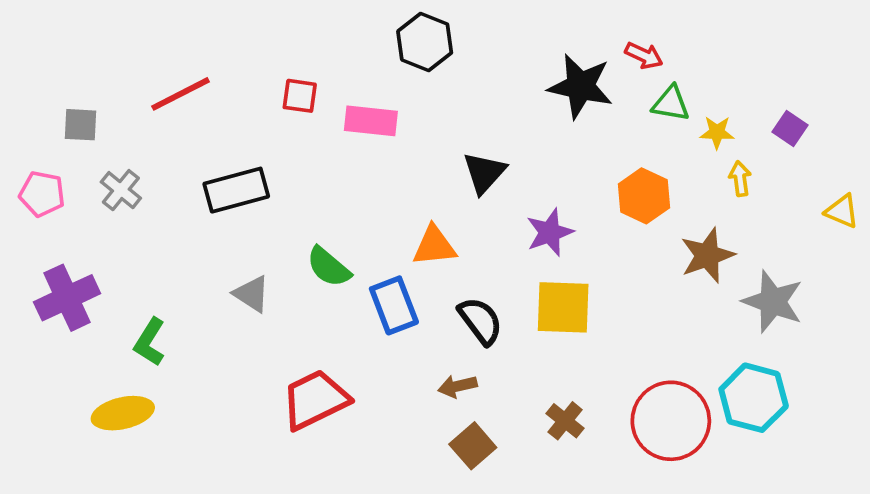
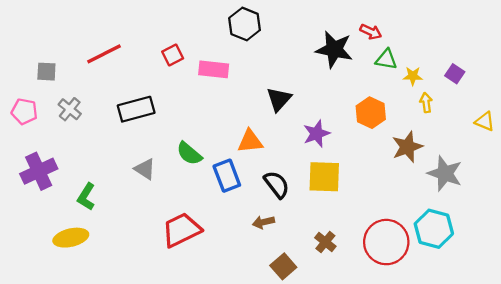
red square: (300, 96) -> (173, 55), turned -35
brown square: (473, 446) -> (283, 266), moved

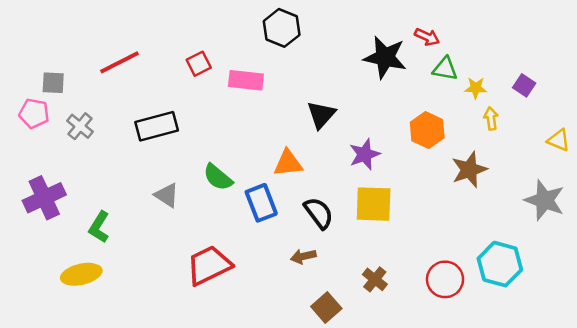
pink pentagon: (24, 111) -> (34, 113), moved
gray star: (445, 173) -> (545, 200), moved
red circle: (386, 242) -> (445, 279), size x0.7

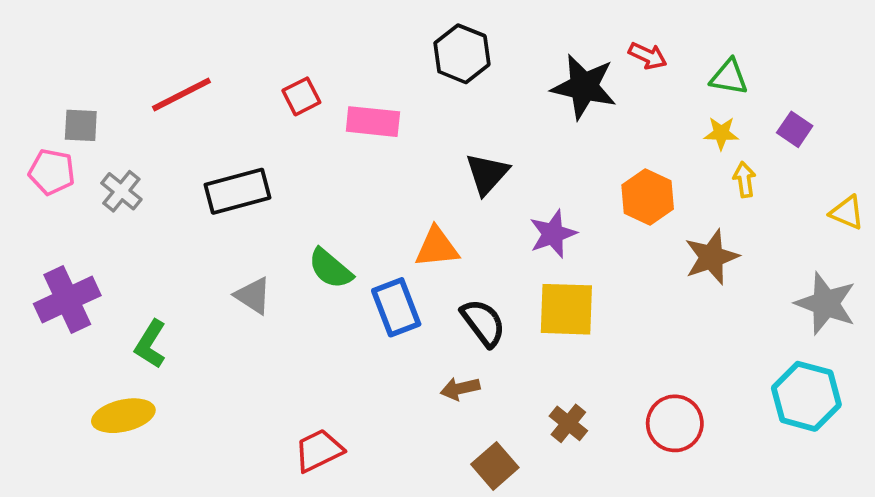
black hexagon: (282, 28) -> (462, 54), moved
green triangle: (445, 69) -> (729, 77), moved
cyan hexagon: (500, 264) -> (806, 396), moved
red trapezoid: (209, 265) -> (319, 450), moved, size x0.7

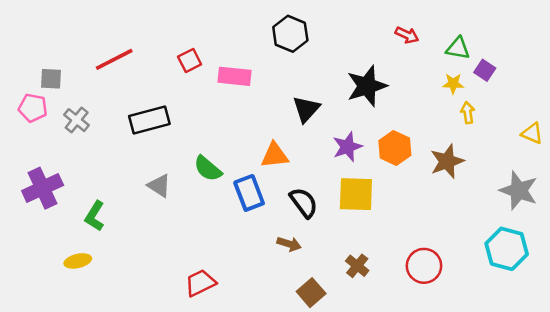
black star: (584, 87) -> (367, 86), moved, turned -30
purple square: (795, 129) -> (485, 70), moved
orange hexagon: (648, 197) -> (395, 148), moved
brown arrow: (460, 389) -> (289, 244), turned -150
yellow ellipse: (123, 416) -> (78, 261), size x0.7

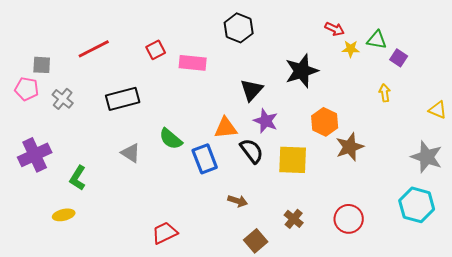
yellow star: (453, 84) -> (351, 49), moved
purple star: (347, 147) -> (266, 121), moved, turned -30
brown star: (447, 161) -> (350, 147), moved
black semicircle: (304, 203) -> (252, 151), moved

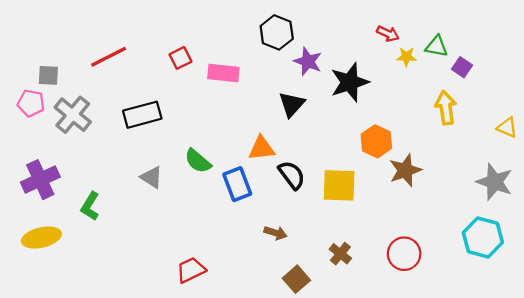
yellow arrow: (385, 93) -> (446, 108), size x1.6
gray cross: (63, 99) -> (73, 115), size x1.5
purple star: (266, 121) -> (308, 61), moved
yellow ellipse: (64, 215) -> (41, 237), moved, size x1.5

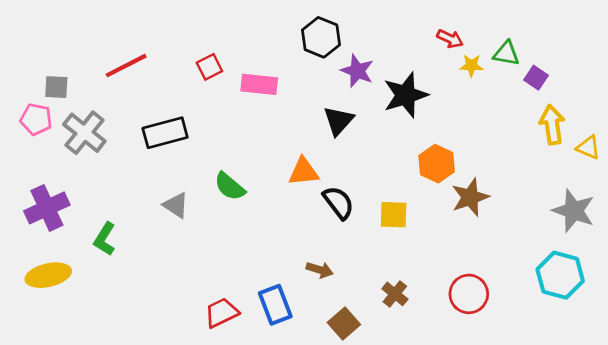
yellow arrow: (446, 108) -> (552, 125), moved
blue rectangle: (237, 184) -> (275, 305), moved
yellow square: (339, 185) -> (394, 215), size x0.7

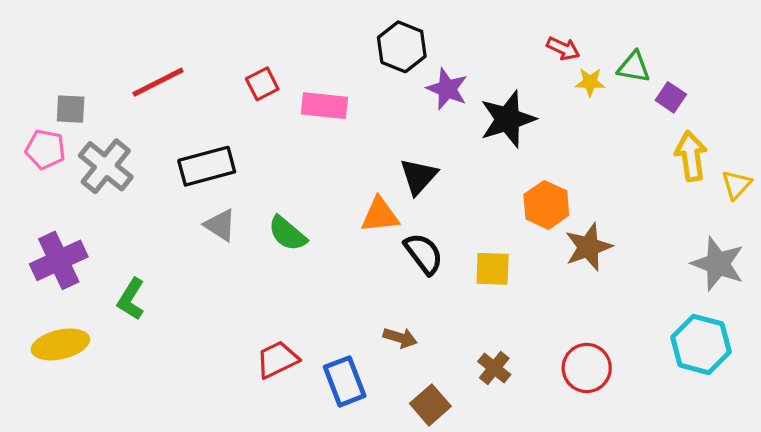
black triangle: (338, 121) -> (419, 176), moved
yellow triangle: (588, 147) -> (736, 185), turned 50
gray triangle: (176, 205) -> (220, 225), moved
red trapezoid: (222, 313) -> (277, 360), moved

